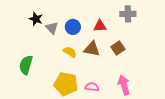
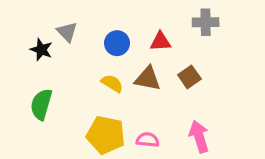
black star: (36, 19) -> (41, 50), moved
gray triangle: (52, 28) -> (67, 32), moved

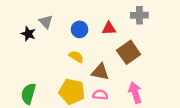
brown square: (189, 77) -> (129, 52), size x1.5
brown triangle: (148, 79) -> (100, 72), moved
green semicircle: (41, 104) -> (28, 94), moved

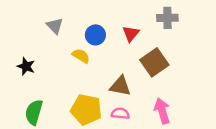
red triangle: (109, 28) -> (131, 34), turned -48
black star: (28, 34) -> (26, 66), moved
yellow semicircle: (76, 57) -> (81, 56), moved

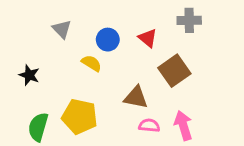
red triangle: (131, 34) -> (148, 38), turned -30
yellow pentagon: (86, 110) -> (80, 117), moved
pink semicircle: (120, 114) -> (149, 125), moved

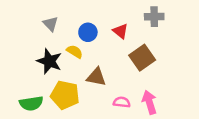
black star: (29, 75) -> (49, 61), moved, size x1.5
brown triangle: (136, 97) -> (96, 77), moved
green semicircle: (38, 127) -> (31, 103), turned -115

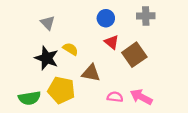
red triangle: (120, 31) -> (112, 42), moved
blue circle: (88, 32) -> (106, 18), moved
pink arrow: (149, 102) -> (141, 97), turned -45

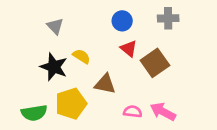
yellow pentagon: (61, 90) -> (71, 104), turned -30

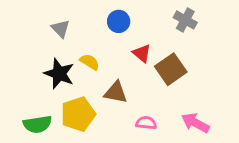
gray cross: (168, 18) -> (185, 20), turned 30
blue circle: (122, 21) -> (119, 21), moved
pink arrow: (163, 112) -> (195, 123), moved

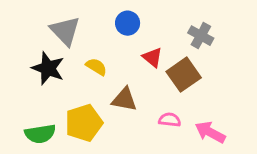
gray cross: (185, 20) -> (201, 36), moved
gray triangle: (61, 29) -> (65, 31), size x1.5
black star: (59, 74) -> (48, 68), moved
pink semicircle: (146, 123) -> (170, 120), moved

